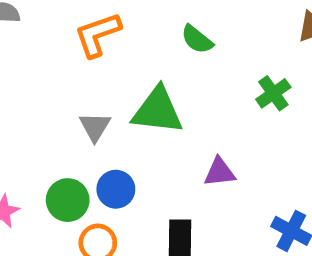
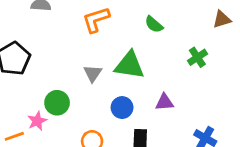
blue circle: (116, 189) -> (122, 108), moved
green circle: (68, 200) -> (57, 103), moved

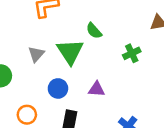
green semicircle: (154, 24) -> (94, 31), moved
green triangle: (129, 65) -> (70, 52), turned 40

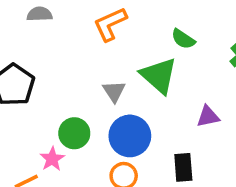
blue circle: (58, 88) -> (130, 136), moved, size x1.5

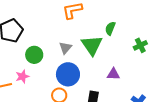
green semicircle: (183, 39) -> (110, 28), turned 64
green circle: (74, 133) -> (34, 55), moved

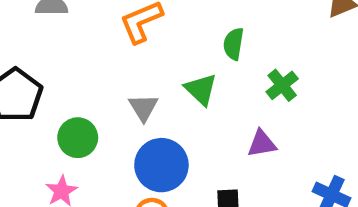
green triangle: (92, 45) -> (201, 89), size x0.7
green cross: (140, 45) -> (282, 85), moved

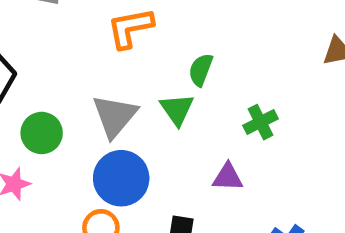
green semicircle: (234, 44) -> (201, 70), moved
gray triangle: (143, 108) -> (115, 116), size x1.5

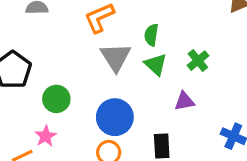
green triangle: (177, 109) -> (156, 64), moved
gray triangle: (115, 116) -> (116, 57), moved

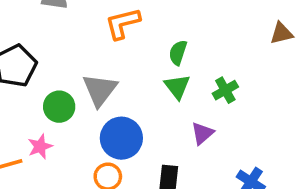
gray triangle: (116, 57) -> (100, 90), moved
purple triangle: (184, 101) -> (202, 133), turned -40

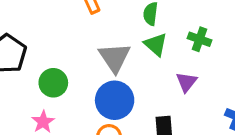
gray triangle: (100, 90) -> (114, 57), moved
green cross: (225, 90) -> (200, 39), turned -30

